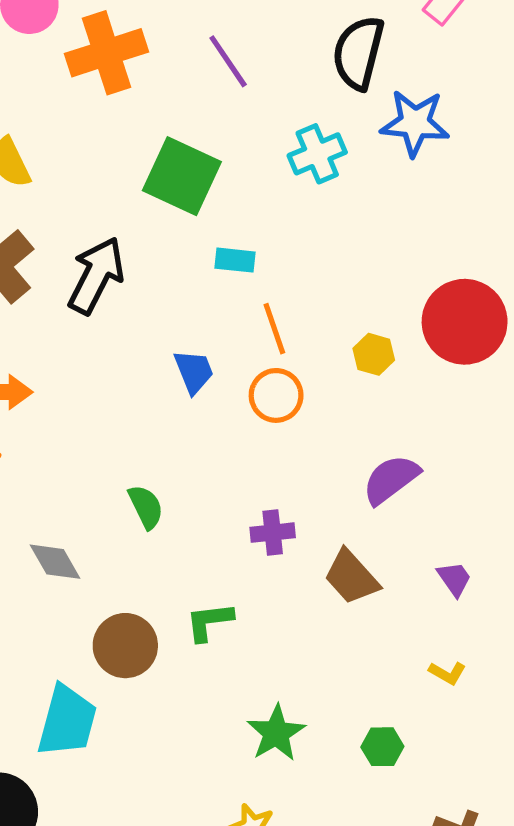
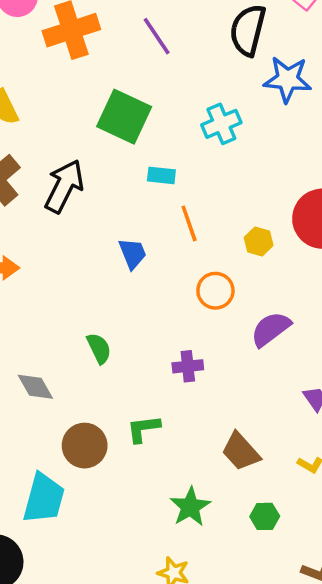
cyan cross: (317, 154) -> (221, 124), moved
orange circle: (276, 395) -> (215, 291), moved
brown trapezoid: (351, 577) -> (241, 452), moved

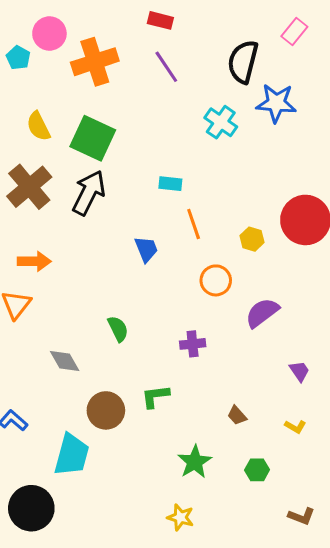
green square: (124, 117) -> (93, 138), moved
cyan cross: (221, 124) -> (221, 122), moved, turned -32
brown trapezoid: (241, 452) -> (237, 415), size x0.6

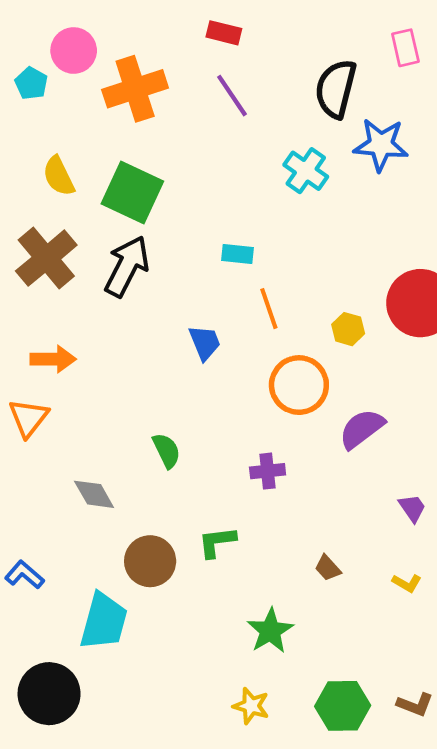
pink rectangle: (294, 31) -> (405, 48), turned -52
orange circle: (216, 280) -> (299, 385), size x1.4
green hexagon: (257, 470) -> (343, 706), moved, size x1.6

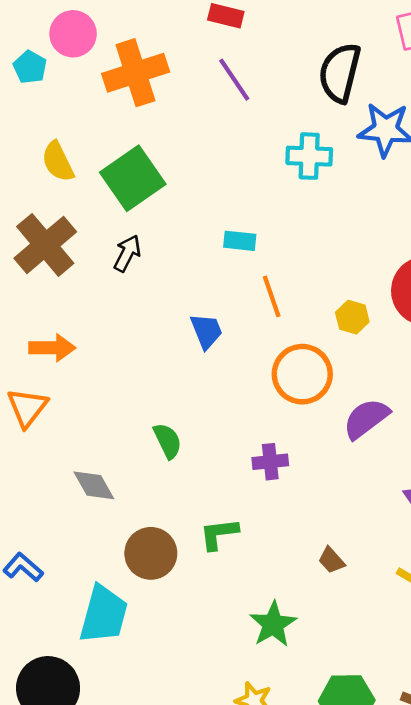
cyan cross: (306, 171) -> (309, 156), turned -33
green square: (132, 193) -> (133, 178), turned 30
black arrow: (127, 266) -> (127, 253), size x0.6

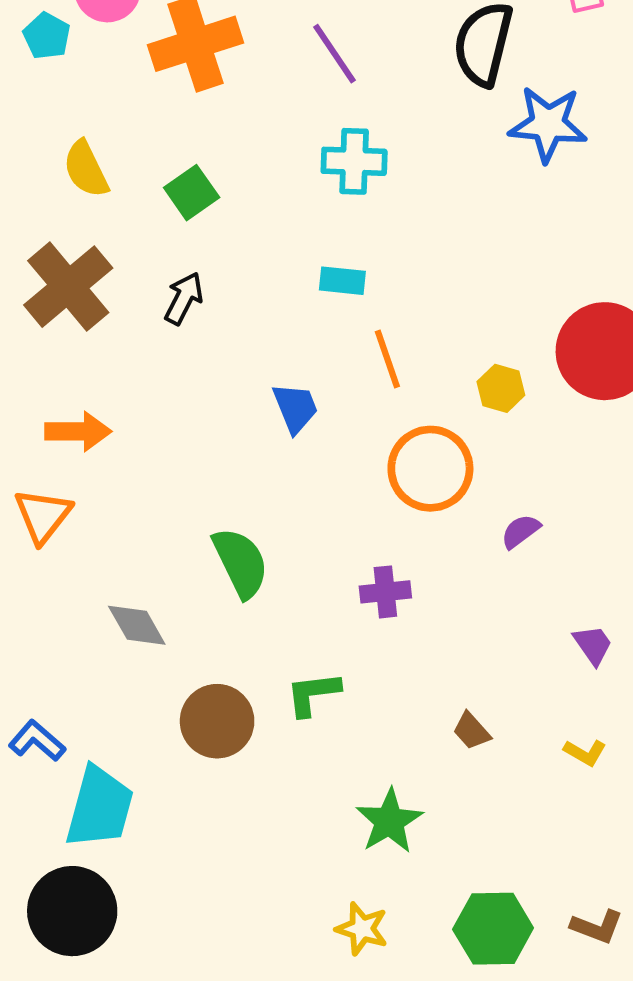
cyan cross: (309, 156) -> (354, 161), moved
green square: (133, 178) -> (192, 193), size x0.6
purple semicircle: (366, 419) -> (520, 531), size x0.6
green semicircle: (168, 441) -> (241, 563), size x1.4
cyan trapezoid: (104, 614) -> (100, 807), moved

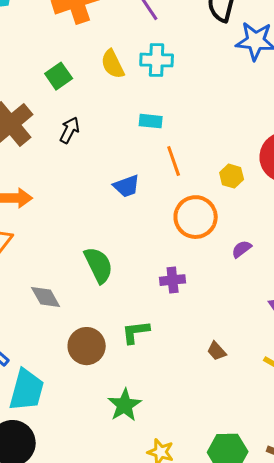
yellow semicircle: (86, 169) -> (113, 64), moved
green square: (192, 193) -> (59, 76), moved
blue trapezoid: (295, 408) -> (127, 186), turned 92
green star: (389, 821) -> (125, 405), moved

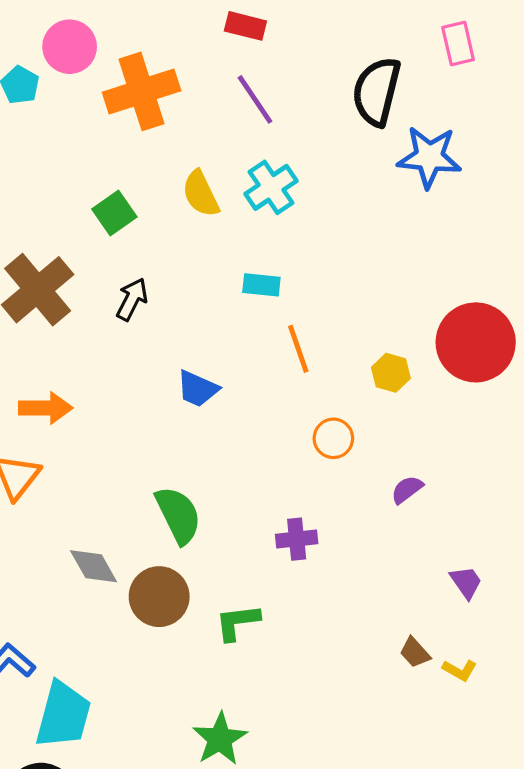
cyan cross: (157, 60) -> (271, 187), turned -36
blue trapezoid: (127, 186) -> (197, 389), moved, turned 44
orange circle: (196, 217) -> (333, 438), size x0.6
brown circle: (87, 346) -> (159, 597), moved
brown trapezoid: (217, 351) -> (415, 653), moved

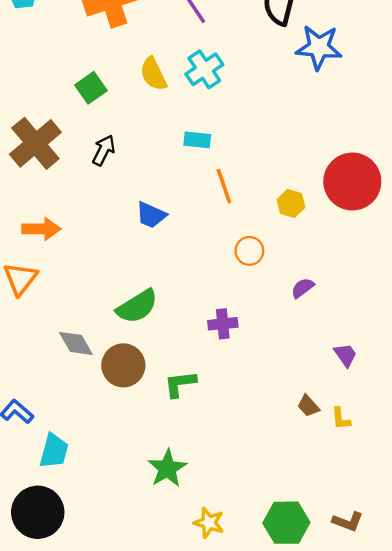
green semicircle: (178, 515) -> (137, 306), turned 84
yellow L-shape: (460, 670) -> (341, 419), turned 55
cyan trapezoid: (63, 715) -> (54, 451), size x0.7

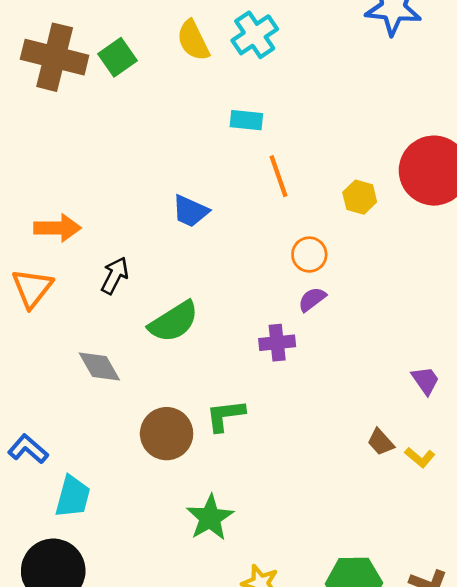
brown cross: (35, 143) -> (55, 57), moved, turned -36
black arrow: (104, 150) -> (115, 276), moved
purple semicircle: (303, 288) -> (312, 299), moved
brown circle: (123, 365) -> (167, 434), moved
yellow L-shape: (341, 419) -> (420, 457), turned -45

